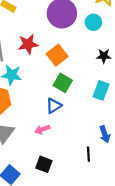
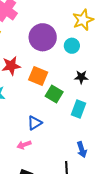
orange square: (57, 55) -> (38, 76), turned -30
green square: (63, 83) -> (54, 94), moved

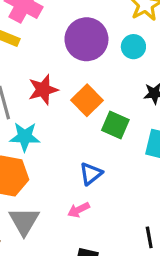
orange square: (38, 76) -> (87, 100), turned 30

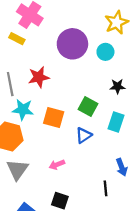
orange square: (87, 100) -> (54, 117), moved, turned -35
blue triangle: (91, 174) -> (84, 135), moved

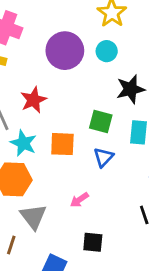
black star: (117, 86) -> (131, 89), size x1.5
cyan star: (23, 110) -> (23, 143), turned 30

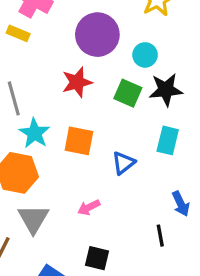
cyan circle: (107, 51) -> (145, 55), moved
red star: (33, 100) -> (77, 82), moved
green square: (101, 122) -> (128, 93), moved

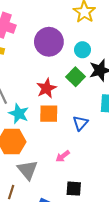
red star: (77, 82) -> (46, 88), moved
green square: (128, 93) -> (75, 77), turned 30

